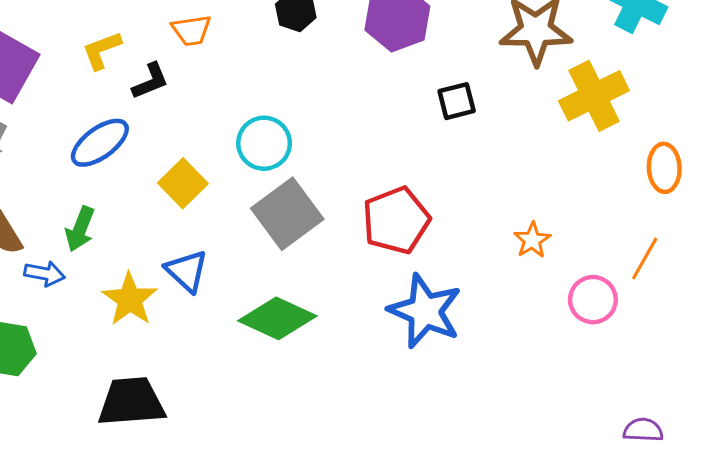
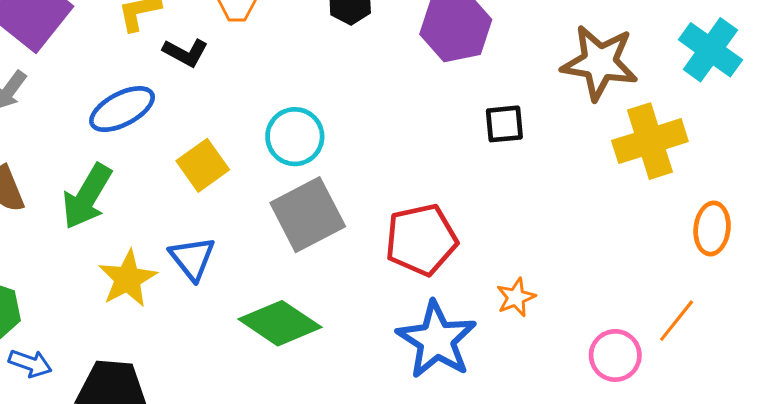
black L-shape: (150, 81) -> (185, 52), turned 42
green arrow: (80, 229) -> (87, 196), size x1.4
orange star: (532, 240) -> (516, 297), moved
blue arrow: (45, 274) -> (30, 363), moved

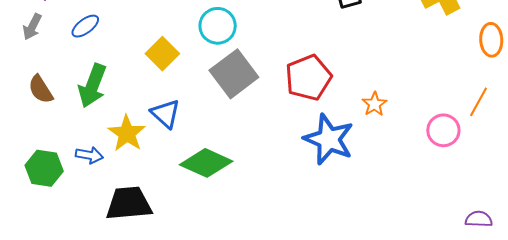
blue ellipse: (122, 109) -> (85, 26), moved, size x0.7
green diamond: (280, 323) -> (206, 163), moved
blue arrow: (30, 363) -> (89, 155), moved

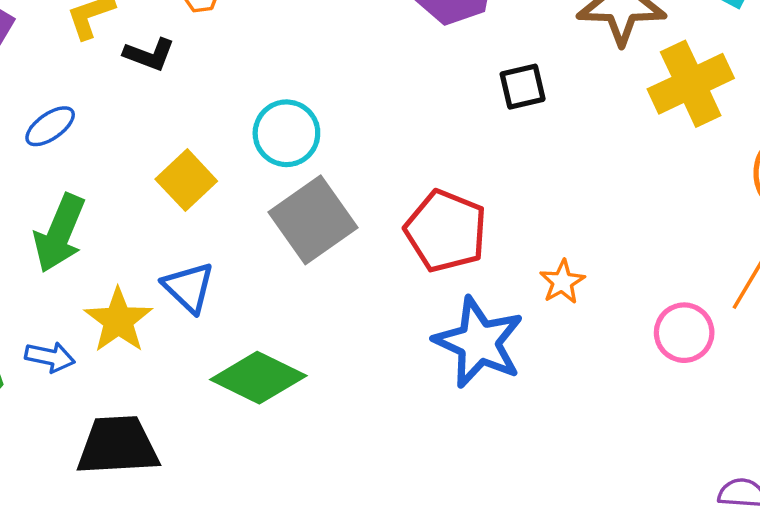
red pentagon: (308, 78) -> (446, 231), turned -30

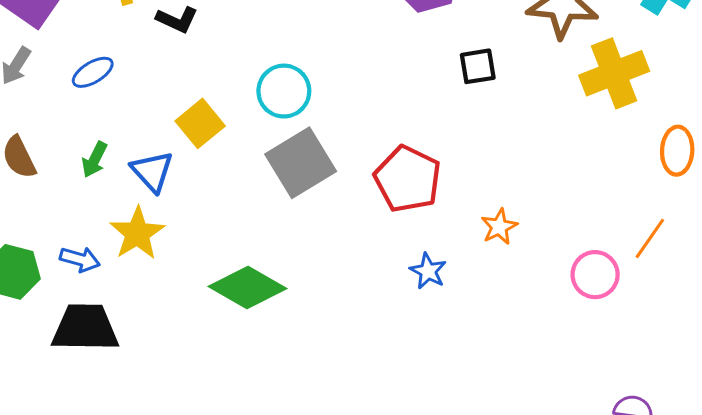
green arrow: (60, 233) -> (94, 160), size x0.6
blue triangle: (189, 287) -> (152, 171), moved
blue star: (479, 342) -> (428, 271), size x0.5
black trapezoid: (118, 446) -> (85, 328), moved

